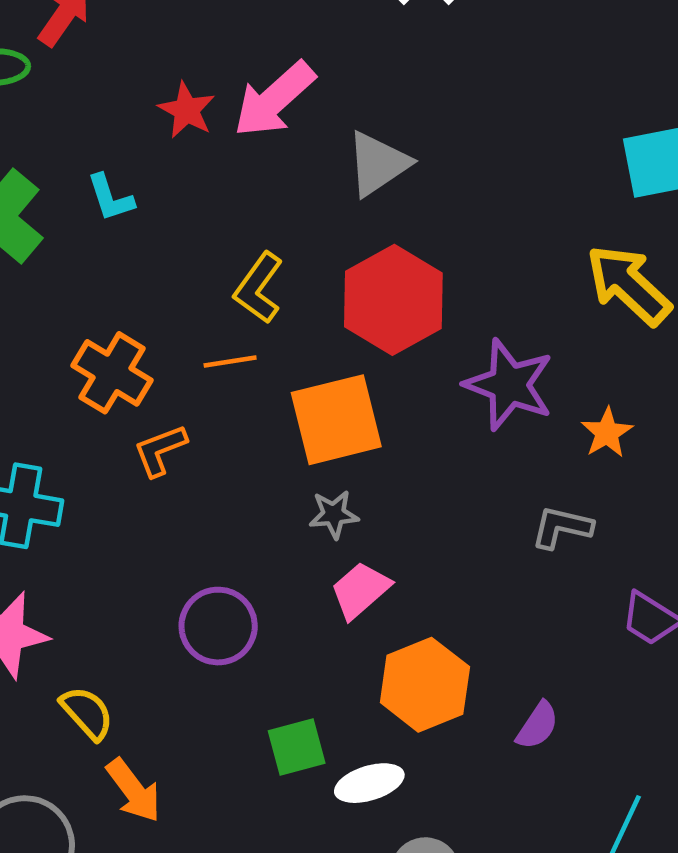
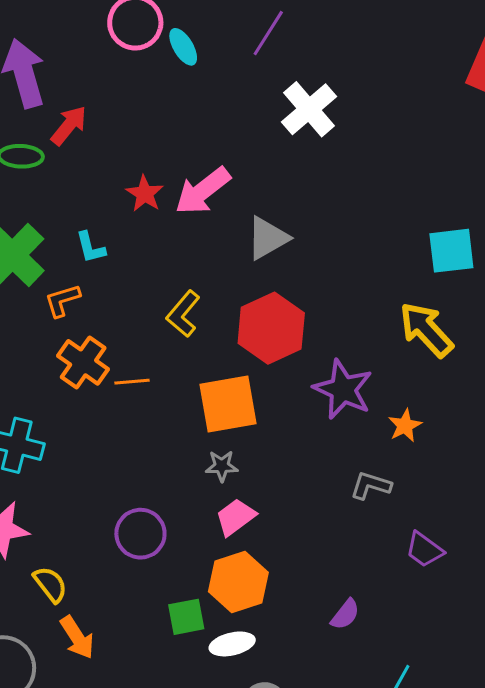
orange line: (230, 362) -> (132, 382), moved
orange L-shape: (160, 450) -> (62, 300), moved
orange hexagon: (425, 685) -> (238, 582), moved

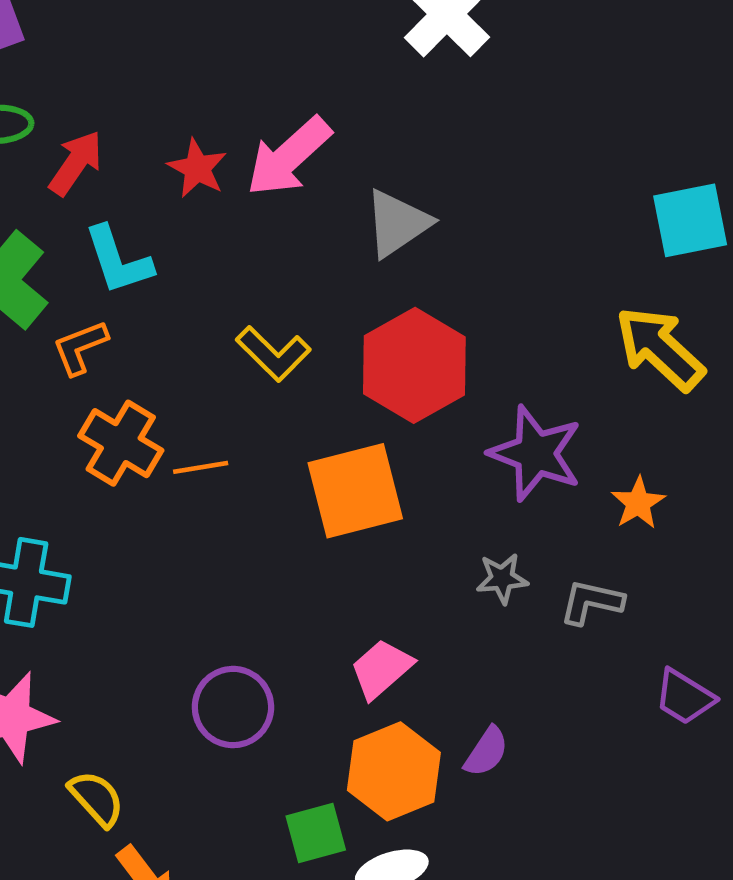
red arrow: (69, 125) -> (76, 163), moved
cyan L-shape: (90, 247) -> (118, 260), size x1.4
yellow L-shape: (183, 314) -> (273, 354), turned -81
gray star: (222, 466) -> (502, 579), moved
purple semicircle: (345, 614) -> (486, 752), moved

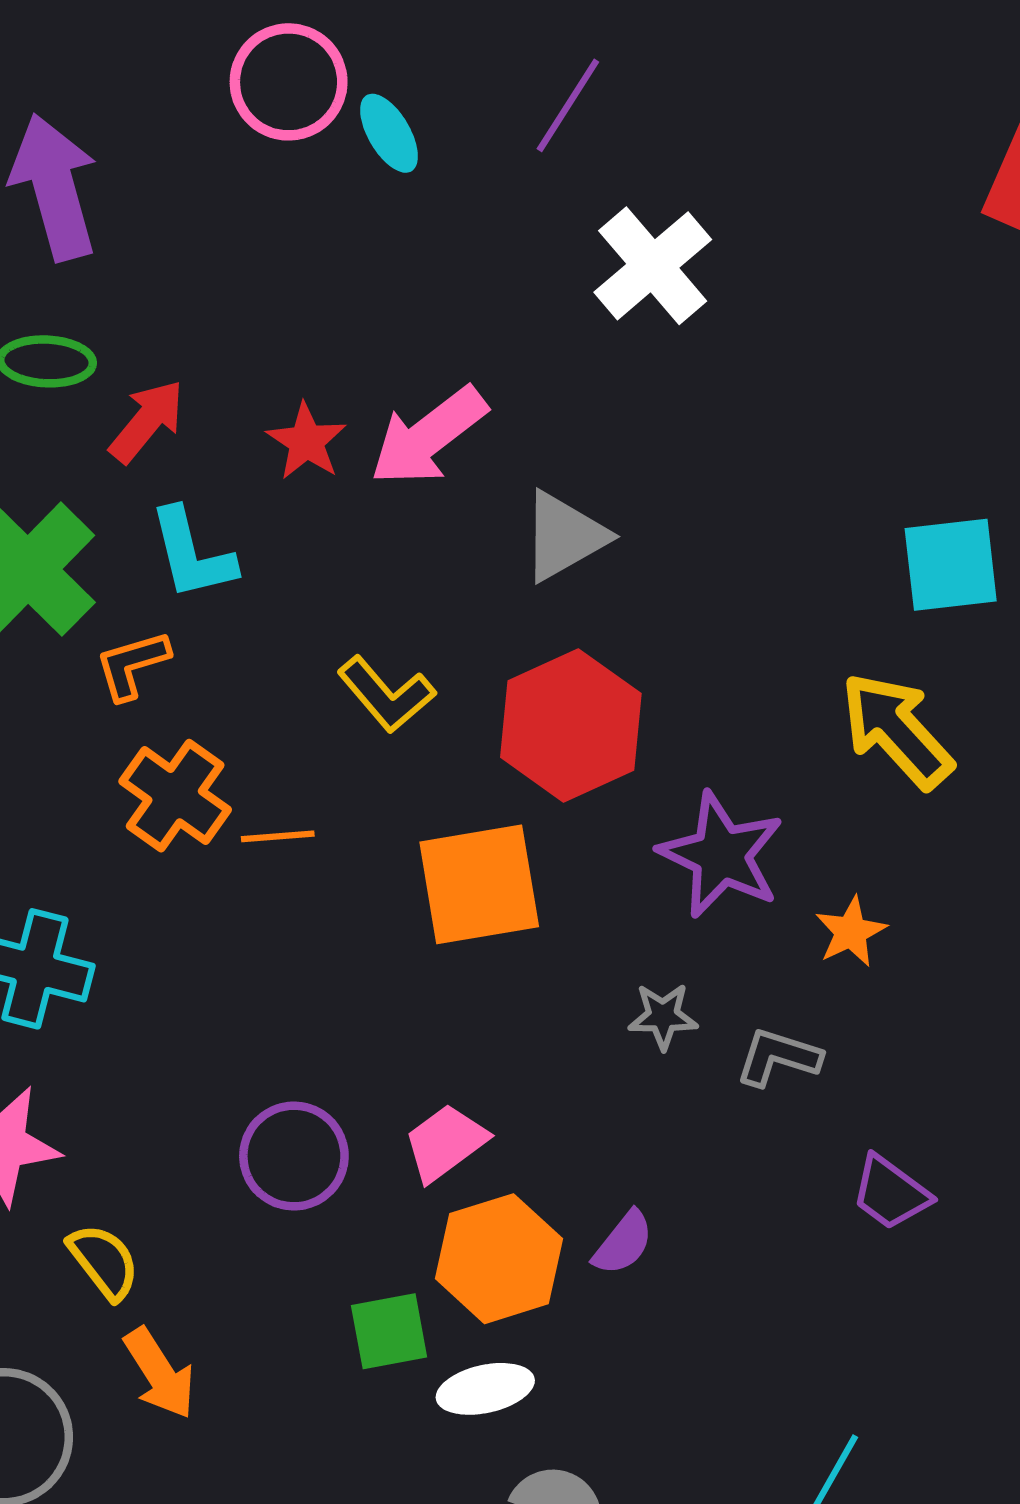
pink trapezoid: (381, 669) -> (445, 1143), moved

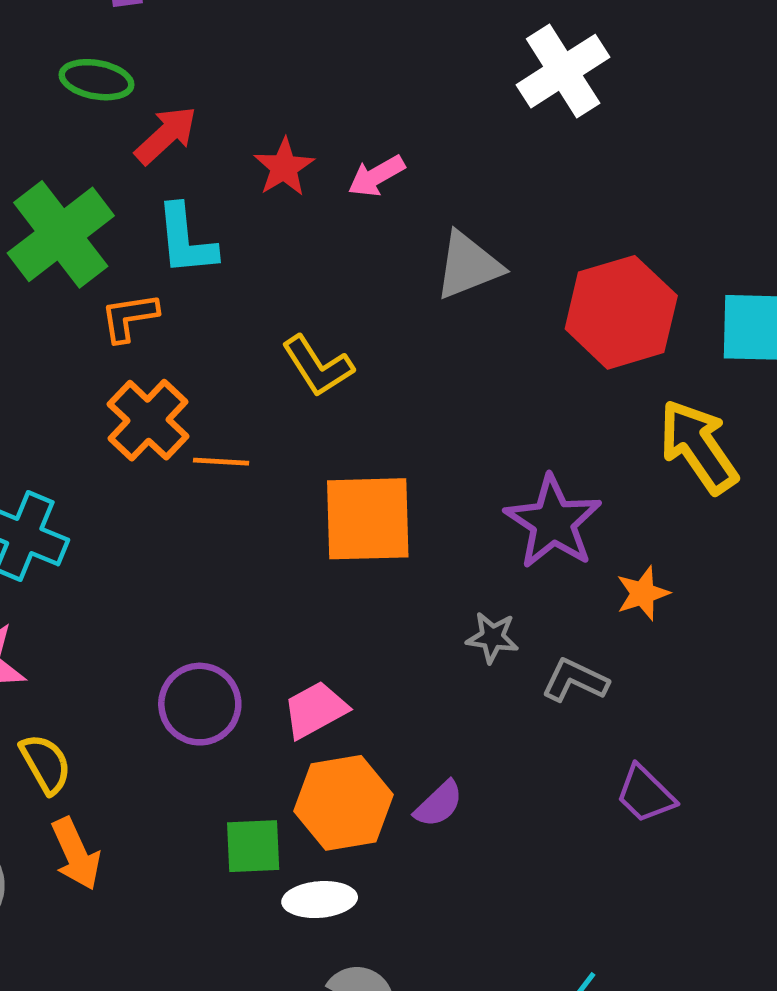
pink arrow: (428, 436) -> (376, 176), size x0.6
red hexagon: (571, 725) -> (621, 312), moved

